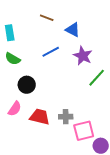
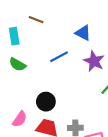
brown line: (47, 18) -> (36, 20), moved
black circle: (27, 85) -> (46, 102), moved

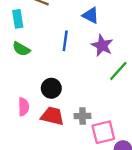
blue line: (59, 57) -> (65, 41), turned -54
pink semicircle: (20, 119) -> (24, 107), turned -35

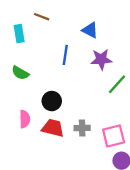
purple star: (102, 45) -> (101, 59), turned -30
green semicircle: (21, 49) -> (20, 73), moved
pink square: (103, 132) -> (114, 136), moved

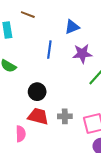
blue triangle: (90, 30) -> (72, 27), turned -49
pink semicircle: (25, 119) -> (21, 134), moved

